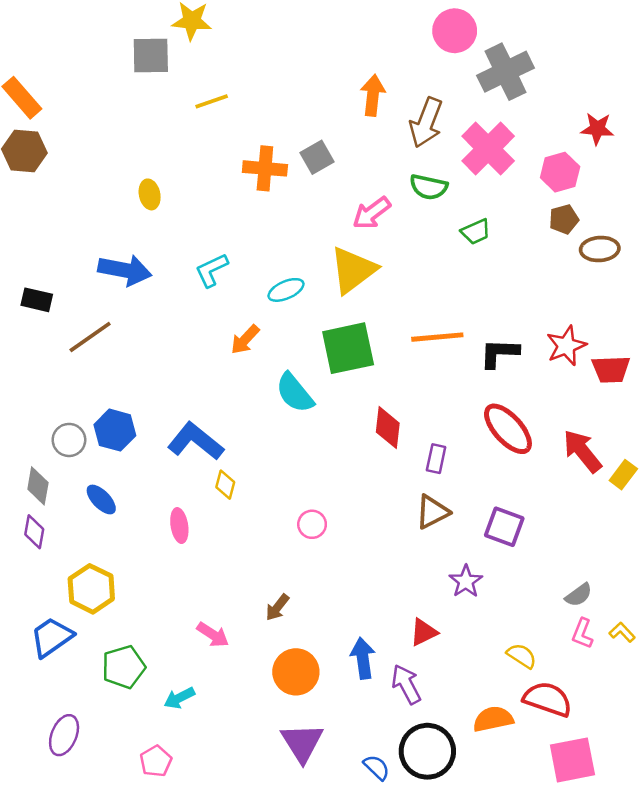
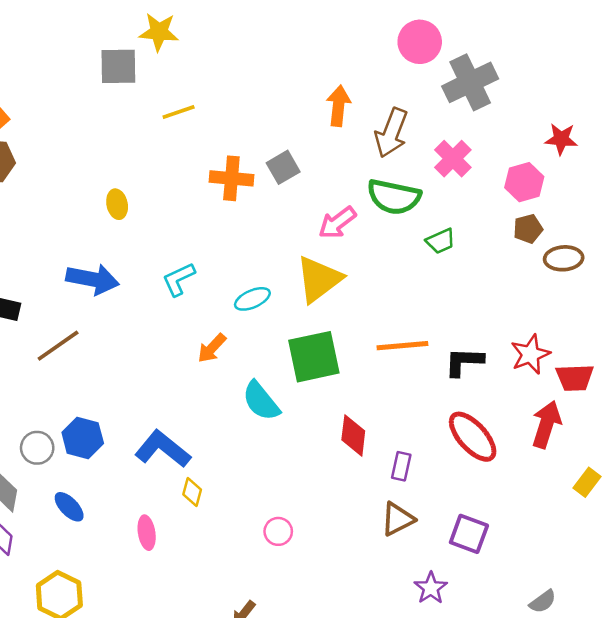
pink cross: (488, 149) -> (453, 159), size x0.7
green semicircle: (429, 187) -> (394, 197), size x1.4
red arrow: (582, 451) -> (546, 424), moved, turned 57

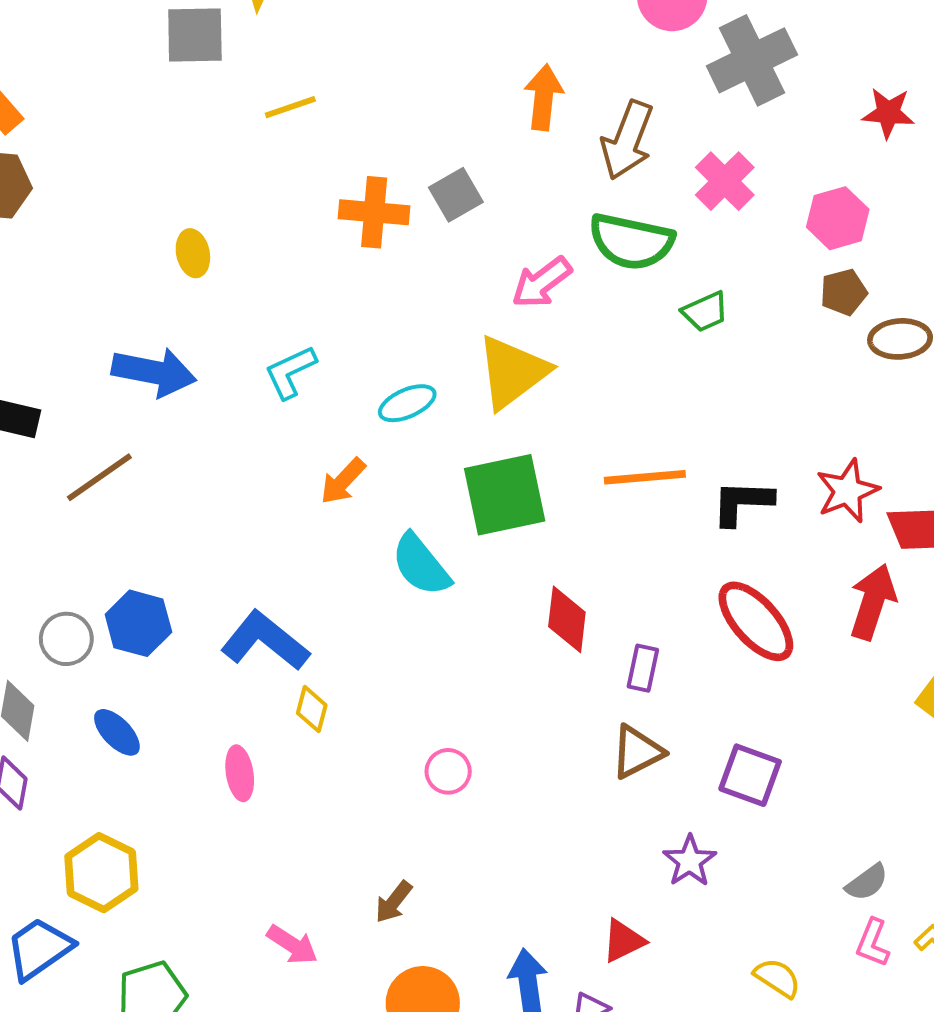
red star: (561, 139) -> (888, 113), moved

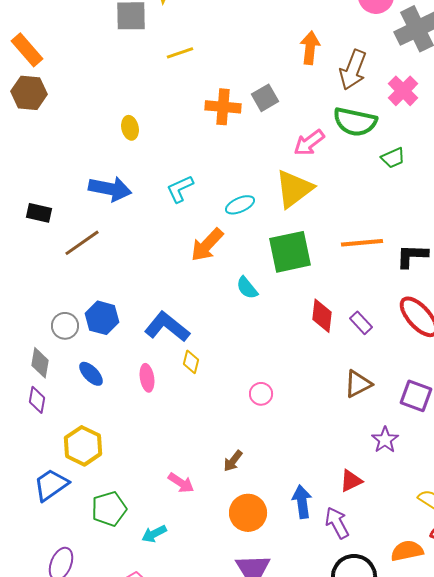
orange arrow: (343, 481) -> (207, 245), size x1.4
cyan semicircle: (421, 565) -> (247, 288), size x0.7
purple rectangle: (643, 668) -> (361, 323), moved, turned -55
pink ellipse: (240, 773) -> (147, 378), moved

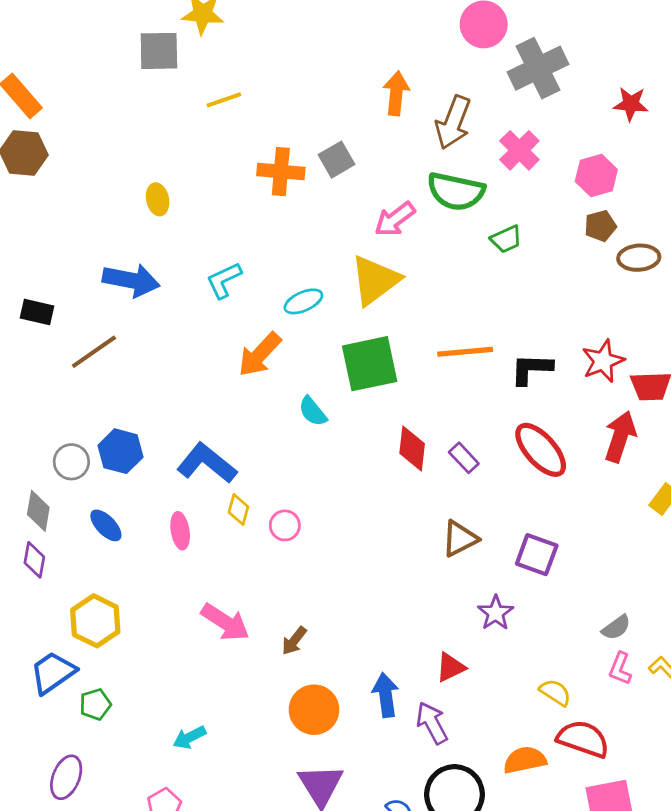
pink circle: (261, 394) -> (285, 525), moved
pink arrow: (181, 483) -> (225, 622), moved, size x1.4
green pentagon: (109, 509) -> (95, 704), moved, size x0.7

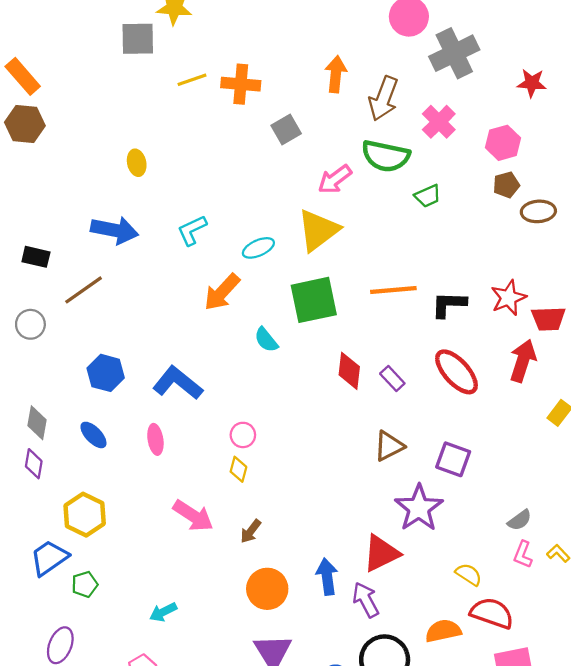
orange cross: (281, 172) -> (241, 84), moved
gray circle: (71, 462) -> (30, 324), moved
yellow diamond: (238, 510) -> (238, 469), moved
purple star: (496, 613) -> (419, 508), size x1.6
red triangle: (451, 667) -> (381, 553), size x1.5

